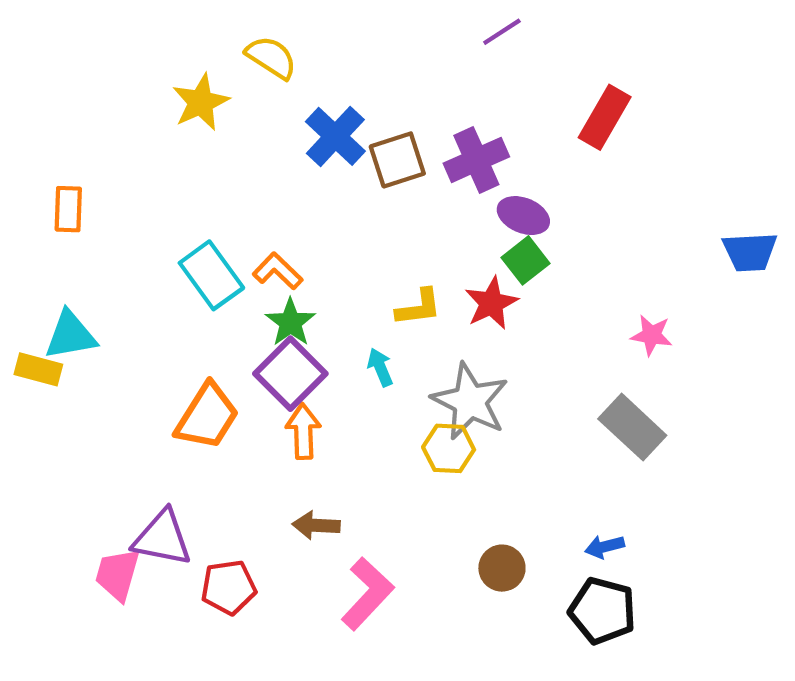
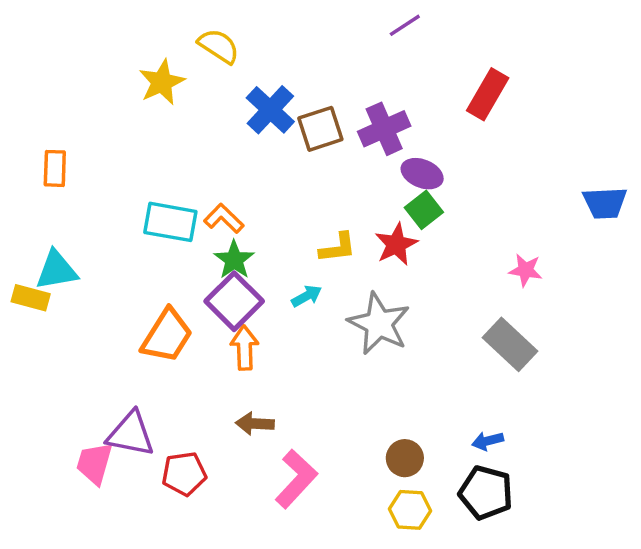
cyan rectangle: (211, 275) -> (170, 222), turned -44
cyan arrow: (380, 367) -> (307, 296), turned 84
yellow hexagon: (449, 448) -> (410, 510), moved

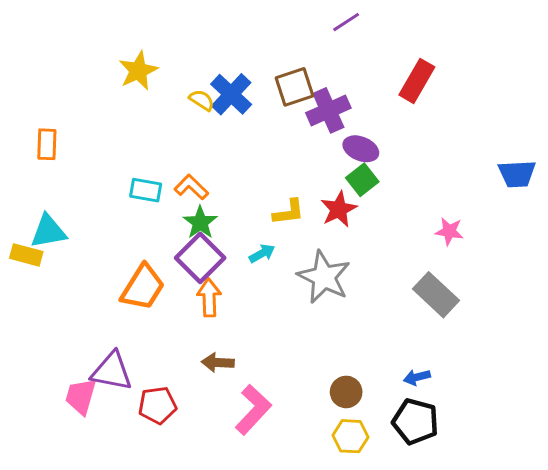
yellow semicircle: (219, 46) -> (202, 100), moved, size x0.7
brown square: (320, 129) -> (295, 87), moved
cyan rectangle: (170, 222) -> (146, 190), size x0.7

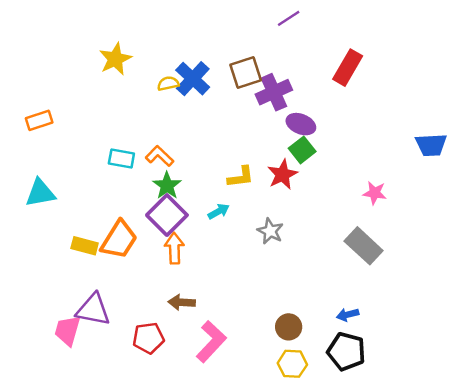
yellow semicircle: (202, 100) -> (168, 84), turned -45
orange rectangle: (47, 144) -> (39, 120), turned 70
yellow rectangle: (26, 255) -> (85, 246), moved
gray star: (324, 277) -> (270, 231), size x0.6
red pentagon: (157, 405) -> (148, 338), moved

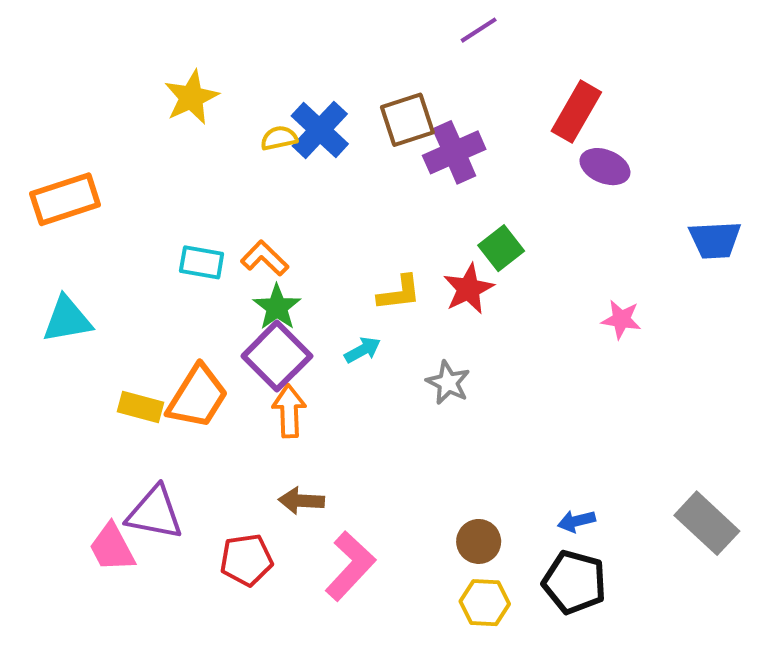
orange rectangle: (39, 120) -> (65, 199), size x1.5
purple ellipse: (301, 124) -> (605, 167), moved
gray rectangle: (364, 246) -> (707, 523), moved
pink trapezoid: (67, 331) -> (112, 548), turned -44

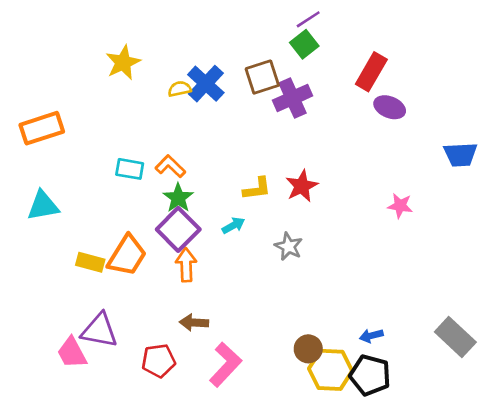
green square: (501, 248) -> (304, 44), moved
yellow hexagon: (485, 603) -> (331, 370), moved, size x1.4

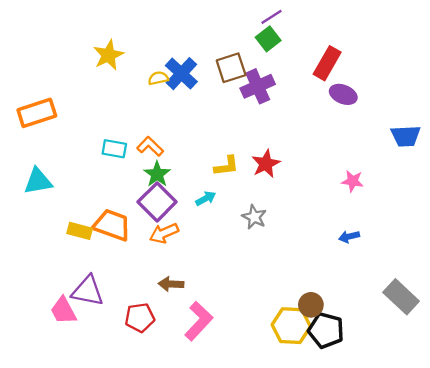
orange trapezoid: (127, 256) -> (112, 225), turned -102
orange arrow: (186, 265) -> (164, 233), turned -112
blue arrow: (371, 336) -> (349, 237), moved
brown circle: (308, 349) -> (311, 305), moved

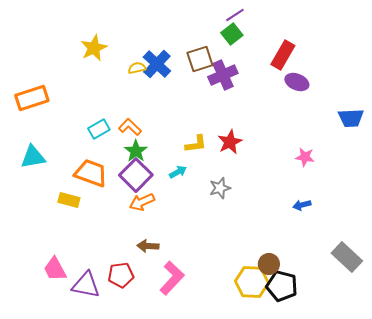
cyan rectangle: (114, 149) -> (99, 129), turned -40
gray star: (254, 217) -> (220, 188), turned 30
orange trapezoid: (112, 225) -> (91, 173), moved
purple triangle: (88, 291) -> (86, 285), moved

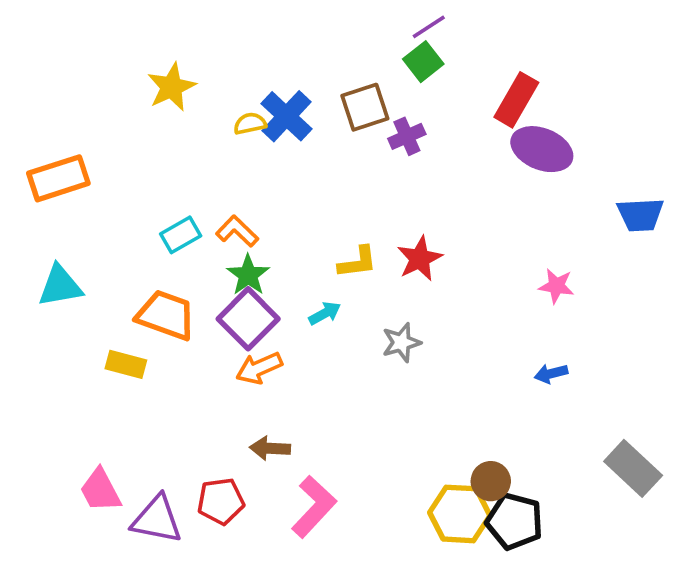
purple cross: (223, 75) -> (407, 136), size x0.7
purple ellipse: (297, 82) -> (542, 149), size x1.4

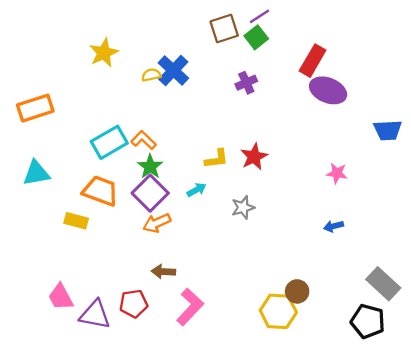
brown square: (365, 107) -> (224, 29), moved
cyan rectangle: (181, 235) -> (109, 142), size x1.5
black pentagon: (514, 521) -> (368, 321), moved

